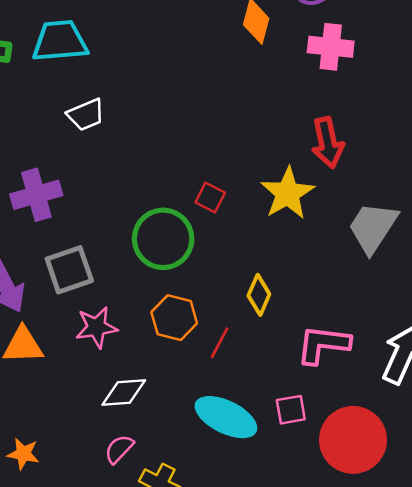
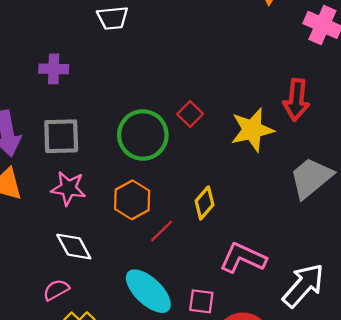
purple cross: (36, 195) -> (54, 69), size x0.7
white diamond: (124, 393) -> (74, 247), turned 48

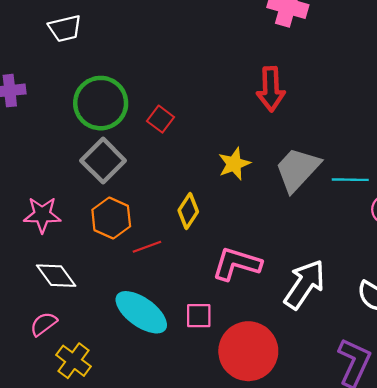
yellow star: (252, 130) -> (234, 164), moved, size x0.7
green circle: (143, 135) -> (101, 103), moved
gray square: (61, 136) -> (103, 161), moved, turned -36
red line: (162, 231) -> (147, 247), turned 32

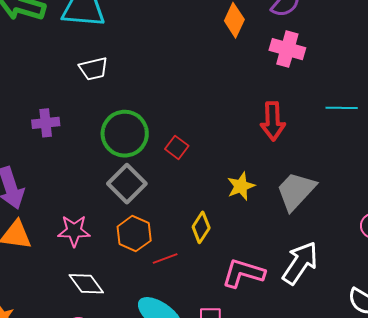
cyan line: (350, 180) -> (342, 108), moved
white arrow: (305, 284) -> (300, 263), moved

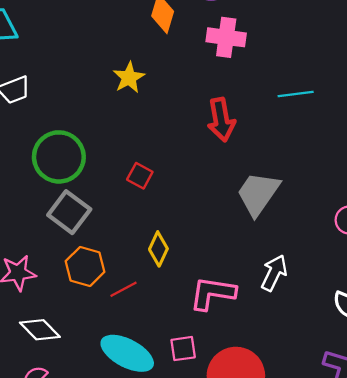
red square: (177, 147) -> (140, 176), moved
yellow star: (241, 186) -> (129, 78), moved
white arrow: (300, 263) -> (274, 273), size x0.7

